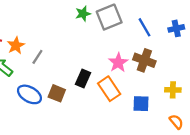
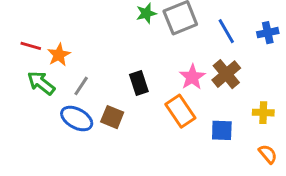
gray line: (37, 57) -> (81, 86), moved
brown cross: (144, 60) -> (226, 74), turned 30
black rectangle: (83, 79) -> (139, 83), moved, turned -42

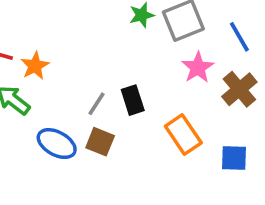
pink star: (192, 77) -> (198, 68), moved
gray line: (81, 86) -> (96, 104), moved

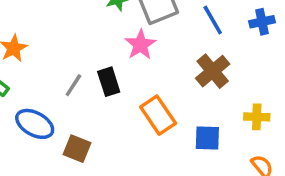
pink star: (198, 68) -> (140, 45), moved
brown square: (100, 142) -> (77, 149), moved

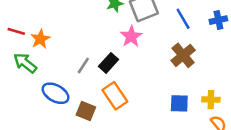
black rectangle: (109, 82) -> (109, 63), turned 60
orange rectangle: (158, 115) -> (115, 96), moved
yellow cross: (257, 117) -> (211, 100), moved

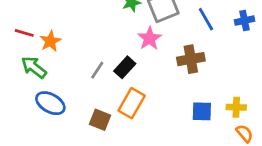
brown cross: (183, 55) -> (191, 59), moved, turned 30
blue ellipse: (56, 93) -> (50, 103), moved
orange rectangle: (115, 96) -> (132, 103), turned 64

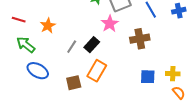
orange star: (50, 41) -> (48, 26), moved
brown square: (100, 120) -> (74, 83), turned -35

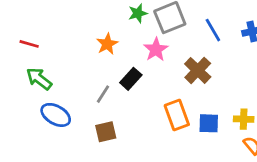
orange star: (48, 26) -> (107, 44), moved
brown cross: (140, 39) -> (198, 70), turned -36
gray line: (72, 47) -> (103, 94), moved
orange rectangle: (97, 71) -> (177, 115), moved, turned -50

